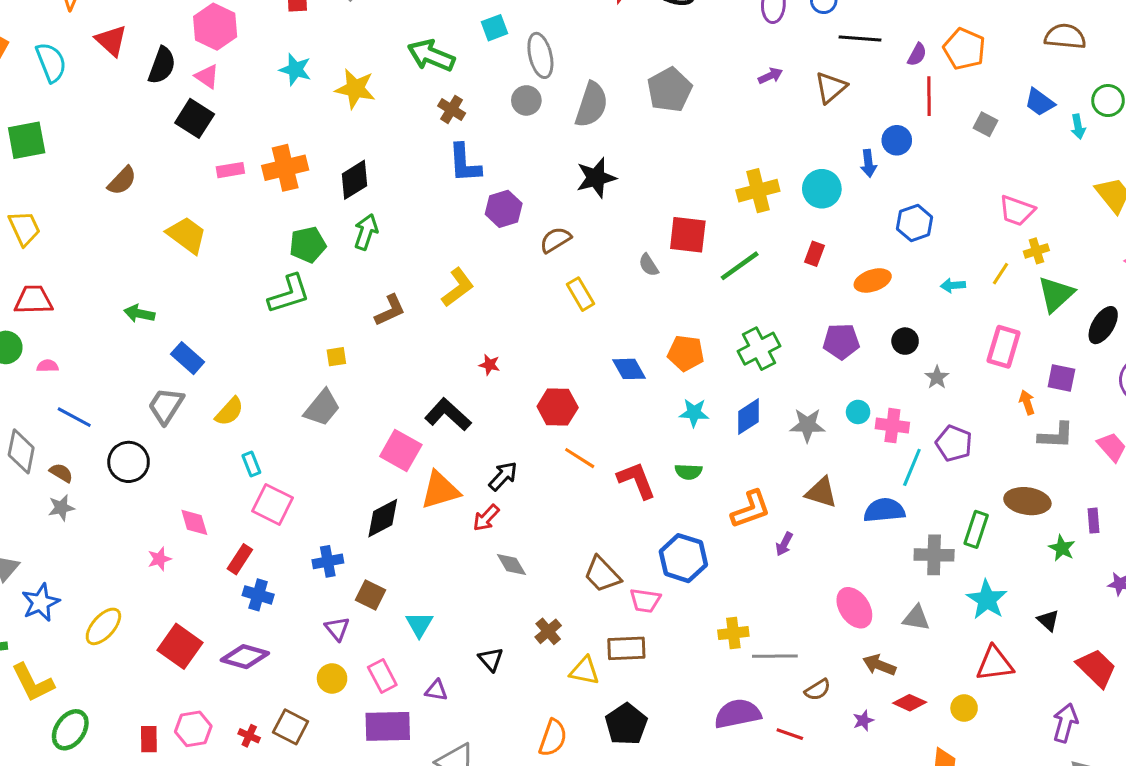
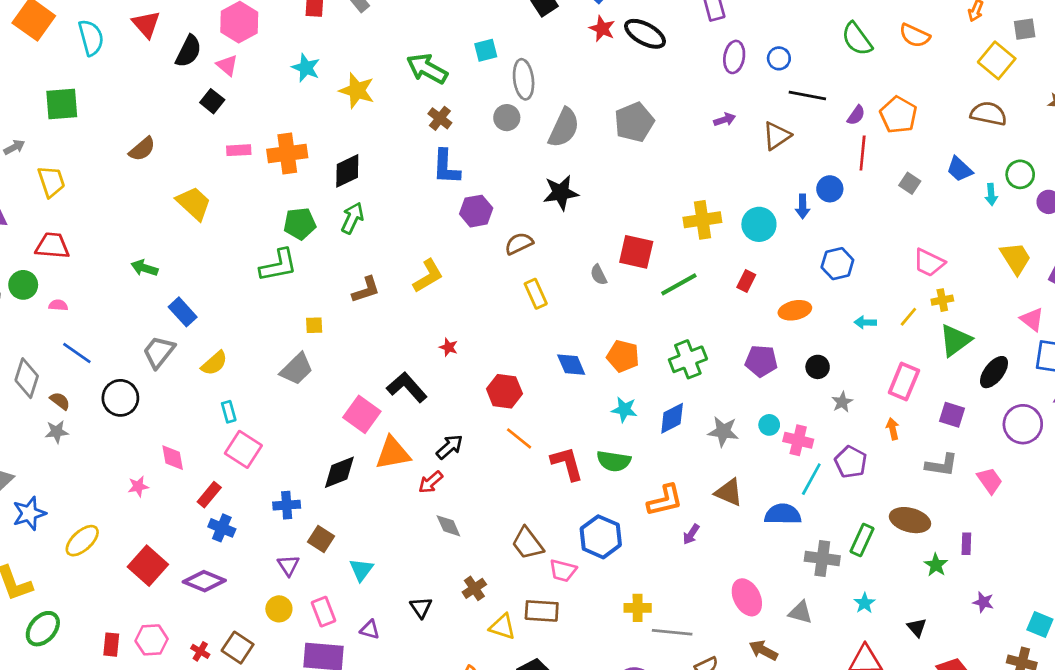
black square: (195, 118) -> (212, 101), size x0.7
orange arrow: (1027, 402) -> (893, 429), moved
green semicircle: (688, 472) -> (614, 461), size x1.4
cyan star: (987, 600) -> (865, 603), size x0.6

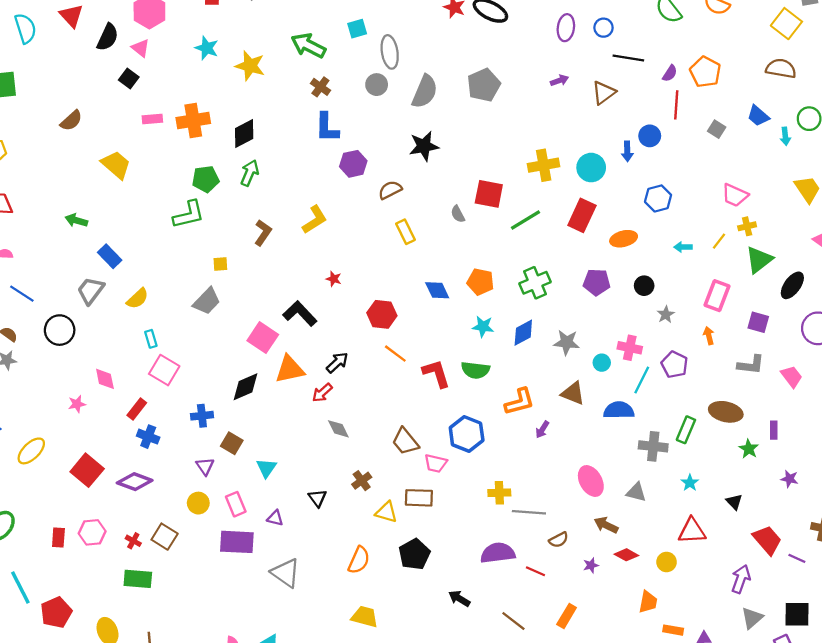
red rectangle: (746, 281) -> (582, 215), size x1.8
brown L-shape: (366, 290) -> (263, 233), turned -35
cyan circle: (769, 425) -> (602, 363), moved

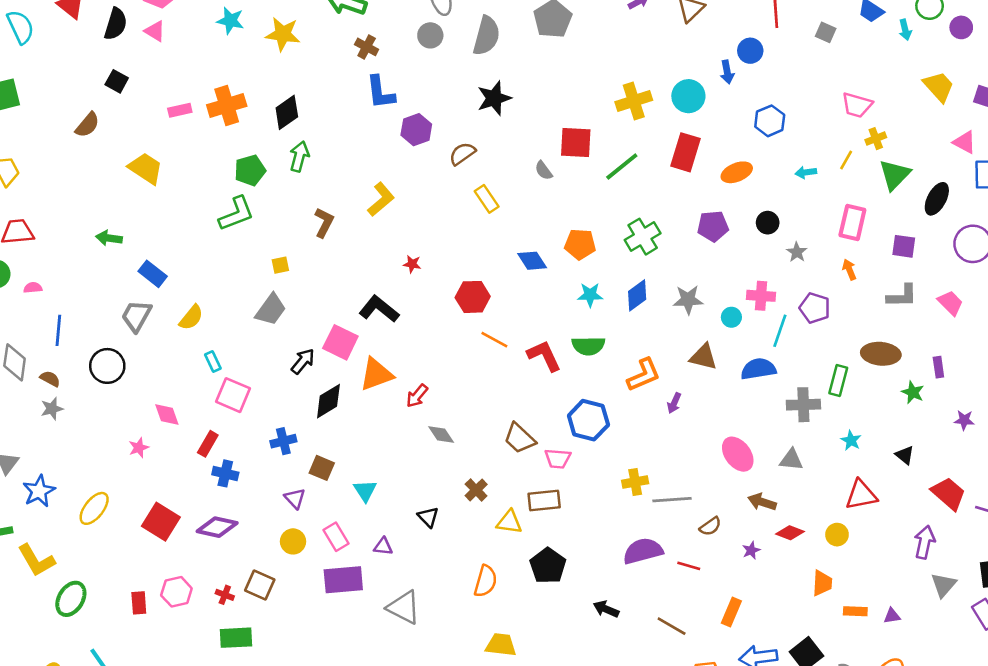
black square: (129, 79) -> (117, 81), moved
blue line: (22, 294) -> (58, 330), turned 70
black arrow: (337, 363) -> (303, 361), moved

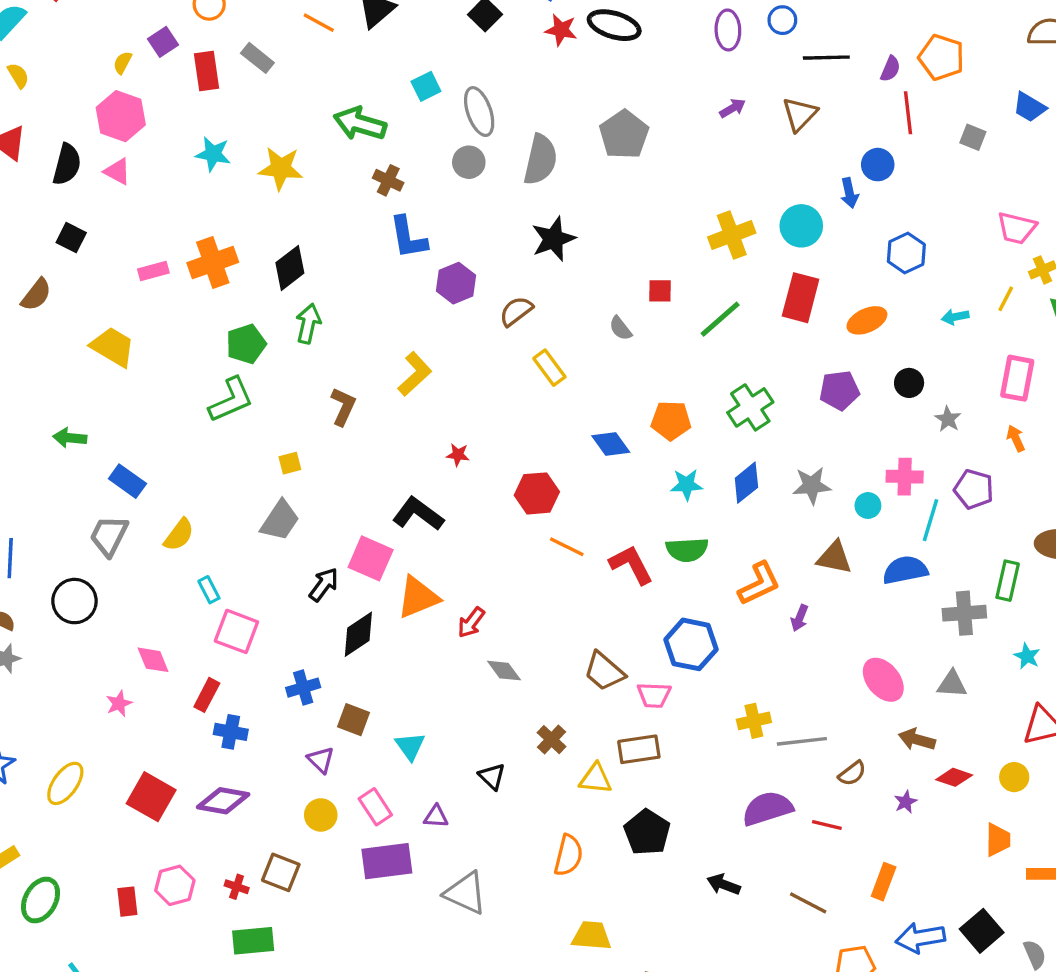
red square: (576, 142) -> (660, 291), size x0.6

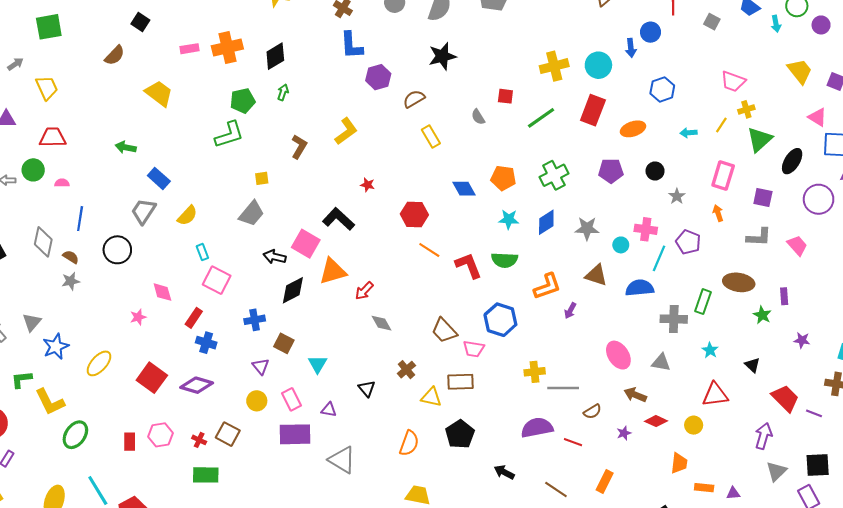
green arrow: (308, 324) -> (283, 92), size x0.7
black arrow: (324, 585) -> (275, 257), turned -120

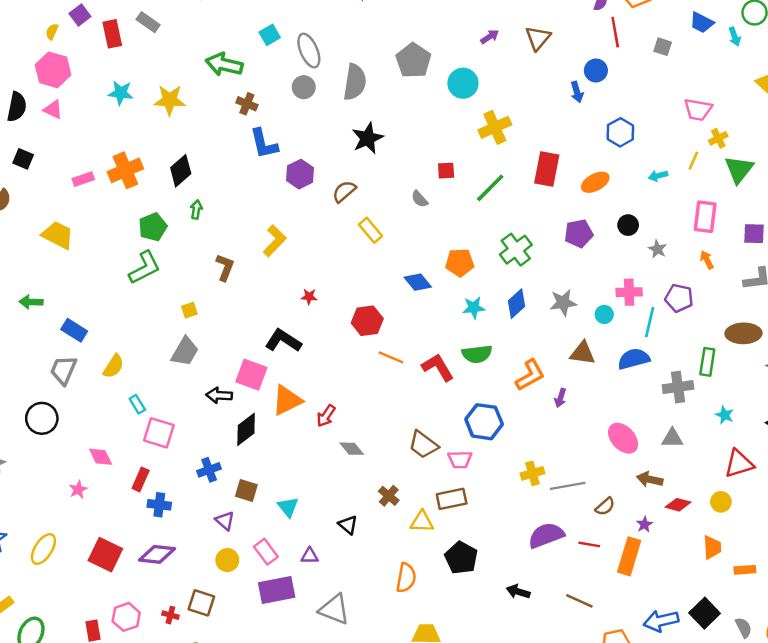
cyan circle: (598, 65) -> (463, 83), moved
orange rectangle: (605, 481) -> (629, 556), moved, size x1.4

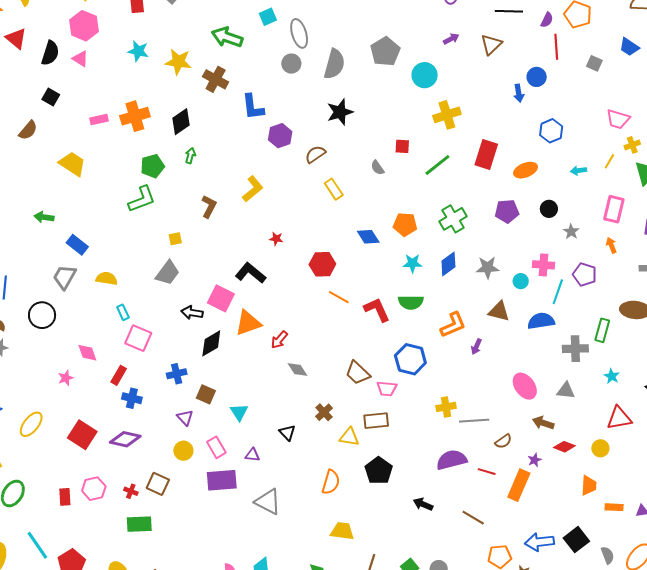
brown cross: (247, 104) -> (216, 79), moved, size x1.4
yellow semicircle: (113, 366) -> (107, 278), turned -120

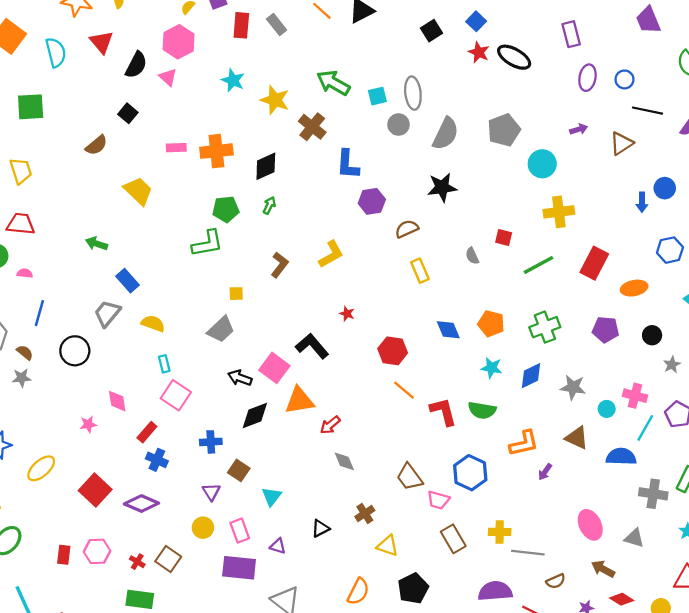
cyan square: (268, 17) -> (377, 96), moved
brown rectangle: (376, 421) -> (453, 539), moved, turned 55
black triangle: (287, 433) -> (320, 528), turned 36

